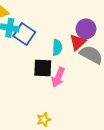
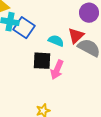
purple circle: (86, 29) -> (89, 13), moved
cyan semicircle: (57, 47) -> (56, 41), turned -70

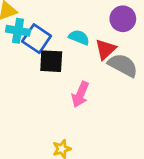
cyan semicircle: (56, 41) -> (79, 37), moved
black square: (42, 61) -> (51, 61), moved

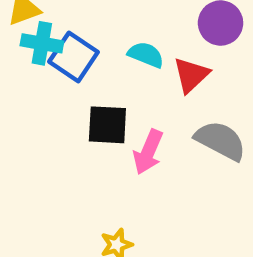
black square: (51, 61) -> (107, 125), moved
gray semicircle: (123, 65) -> (221, 141), moved

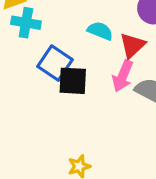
blue square: (74, 57) -> (55, 63), moved
pink arrow: (148, 152) -> (123, 76), moved

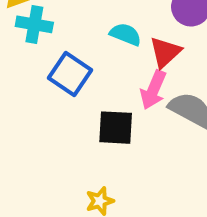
black square: (73, 81) -> (116, 128), moved

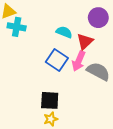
blue square: (70, 74) -> (57, 60), moved
black square: (116, 128) -> (50, 100), moved

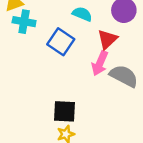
cyan semicircle: (64, 32) -> (82, 14), moved
blue square: (57, 60) -> (61, 42), moved

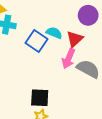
cyan semicircle: (82, 14) -> (54, 33), moved

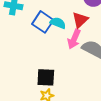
cyan semicircle: (54, 33) -> (58, 23), moved

